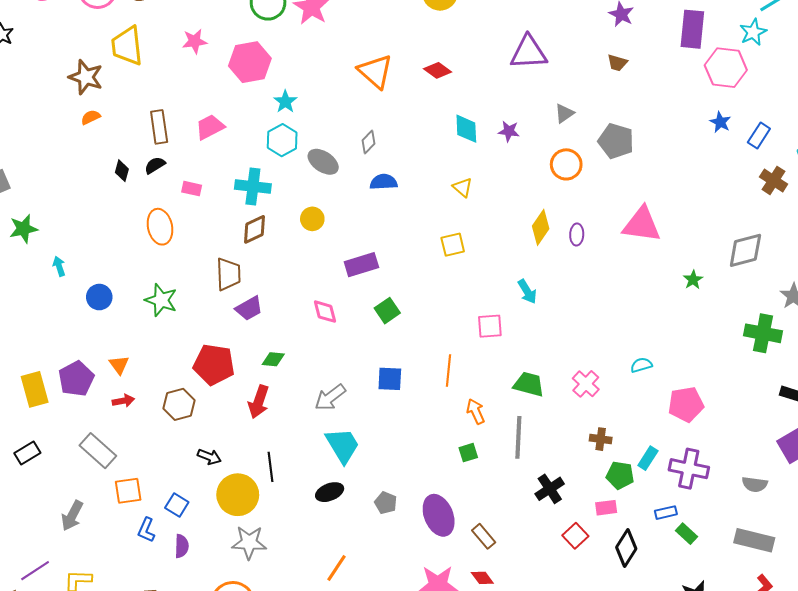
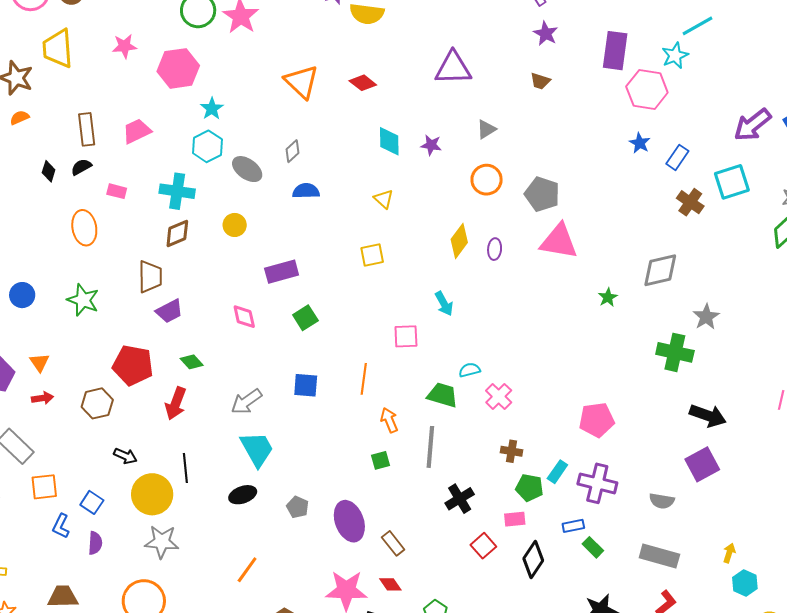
gray pentagon: (616, 141) -> (542, 194), moved
green diamond: (273, 359) -> (192, 362), turned 40
cyan semicircle: (641, 365) -> (470, 370), moved

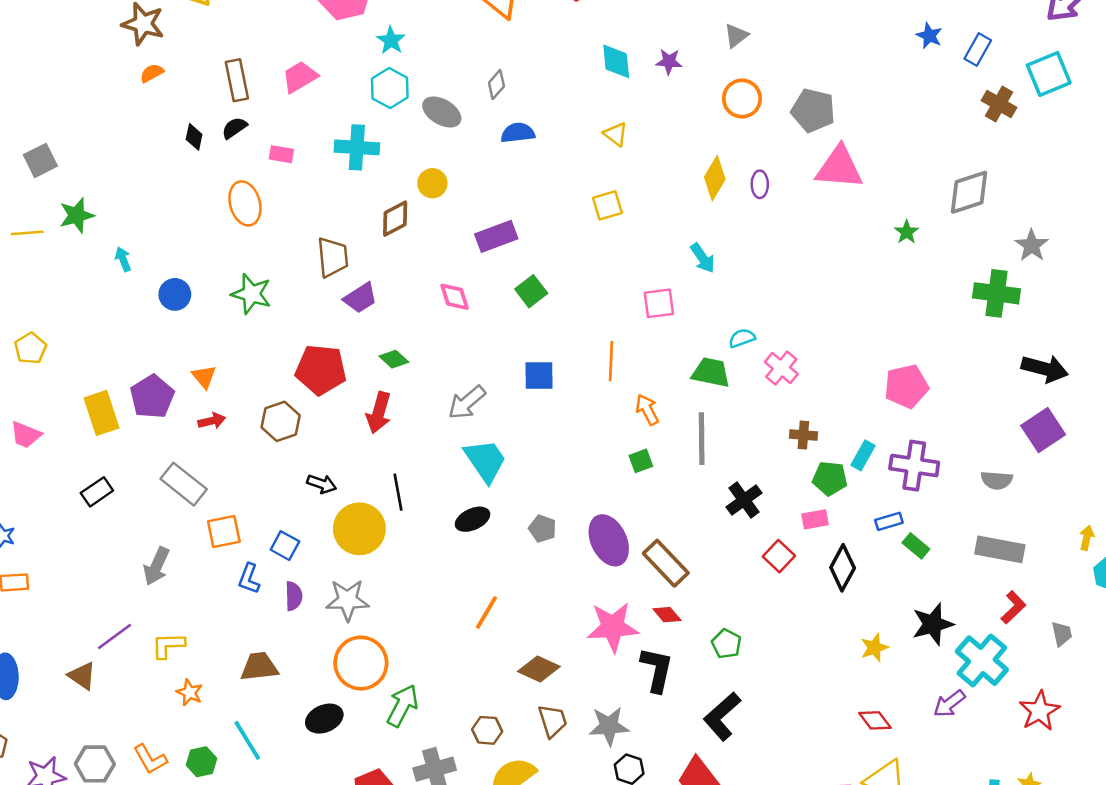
brown diamond: (177, 233) -> (395, 219), moved
gray star: (162, 542) -> (347, 600), moved
brown rectangle: (393, 543) -> (666, 563), size x1.5

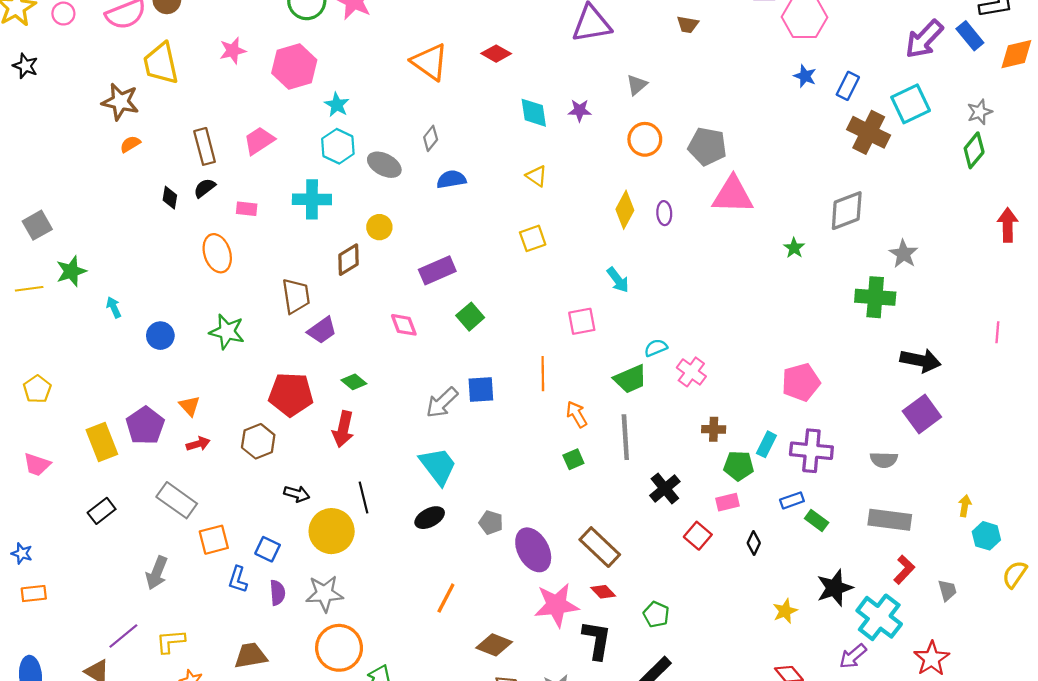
brown cross: (999, 104) -> (869, 132), size x1.4
green trapezoid: (711, 372) -> (630, 379), turned 148
gray arrow: (467, 402) -> (442, 403), moved
purple ellipse: (609, 540) -> (533, 550), moved
black diamond: (843, 568) -> (754, 543), size x0.6

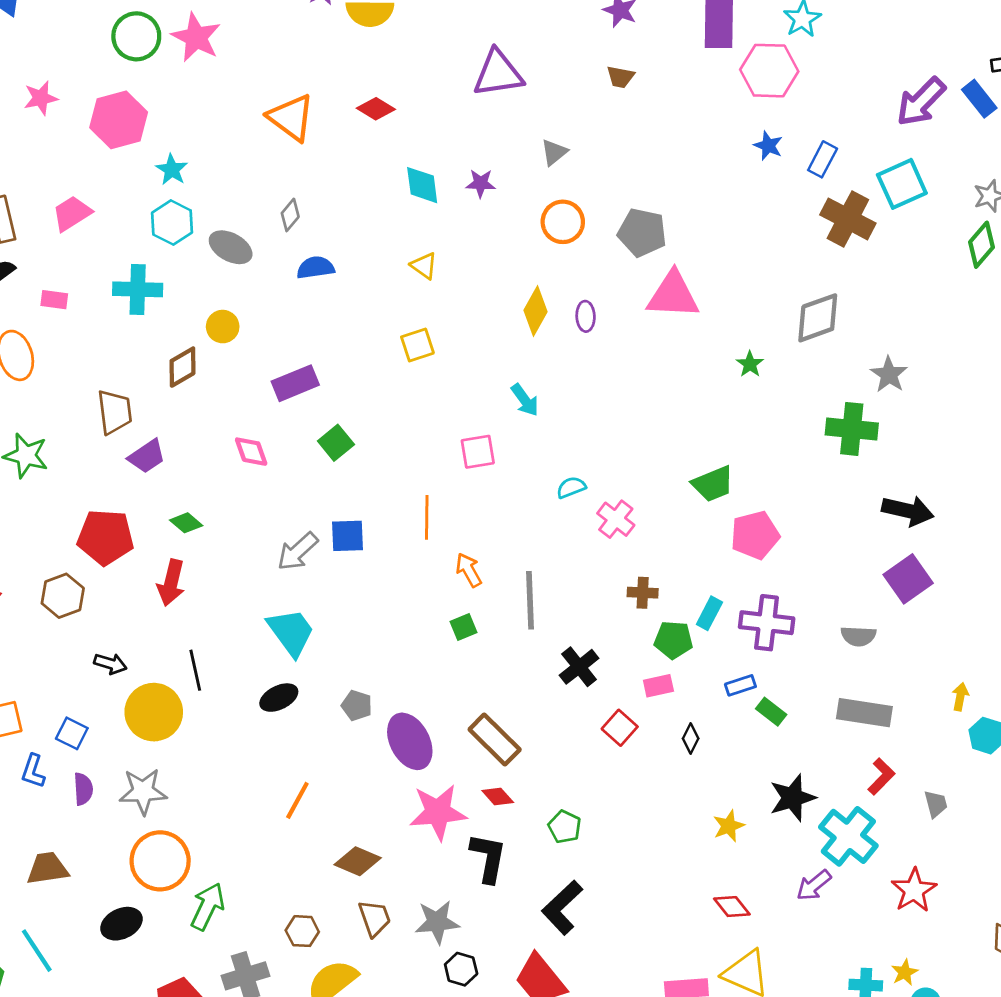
green trapezoid: (630, 379) -> (713, 484), moved

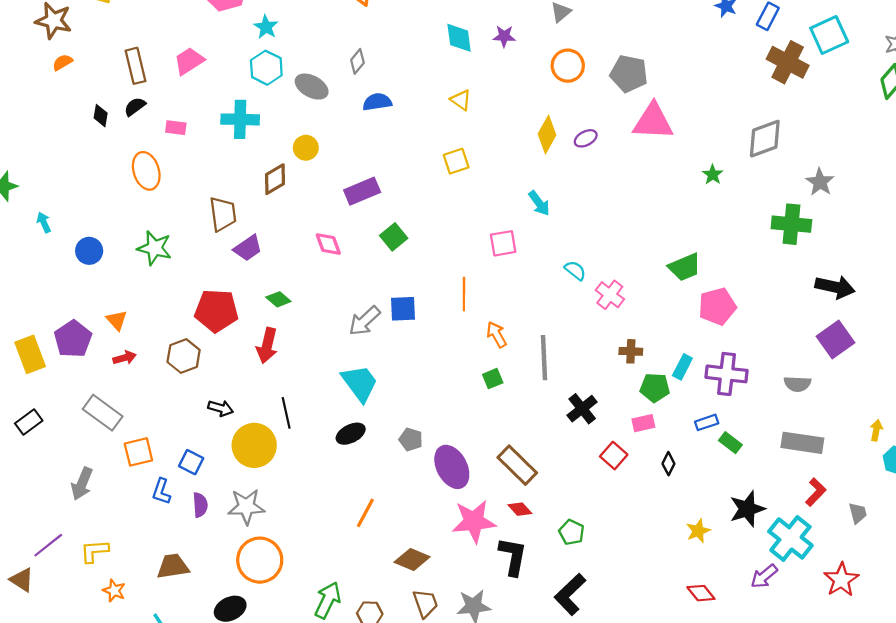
purple ellipse: (586, 316) -> (586, 138), turned 65
cyan semicircle: (571, 487) -> (575, 270), turned 60
green arrow: (208, 907) -> (328, 600), moved

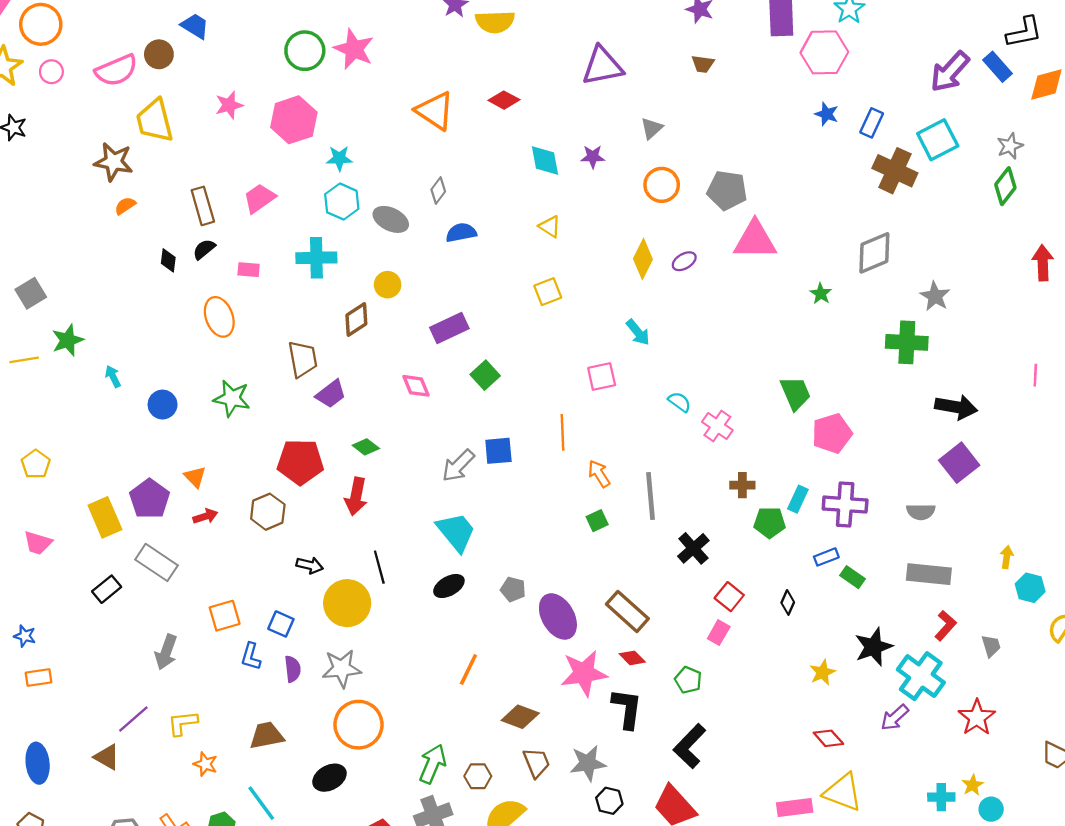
cyan star: (266, 27) -> (339, 158), turned -30
green trapezoid: (685, 267) -> (795, 393), turned -88
gray rectangle: (103, 413) -> (156, 562), moved
pink rectangle: (643, 423) -> (719, 633), moved, turned -45

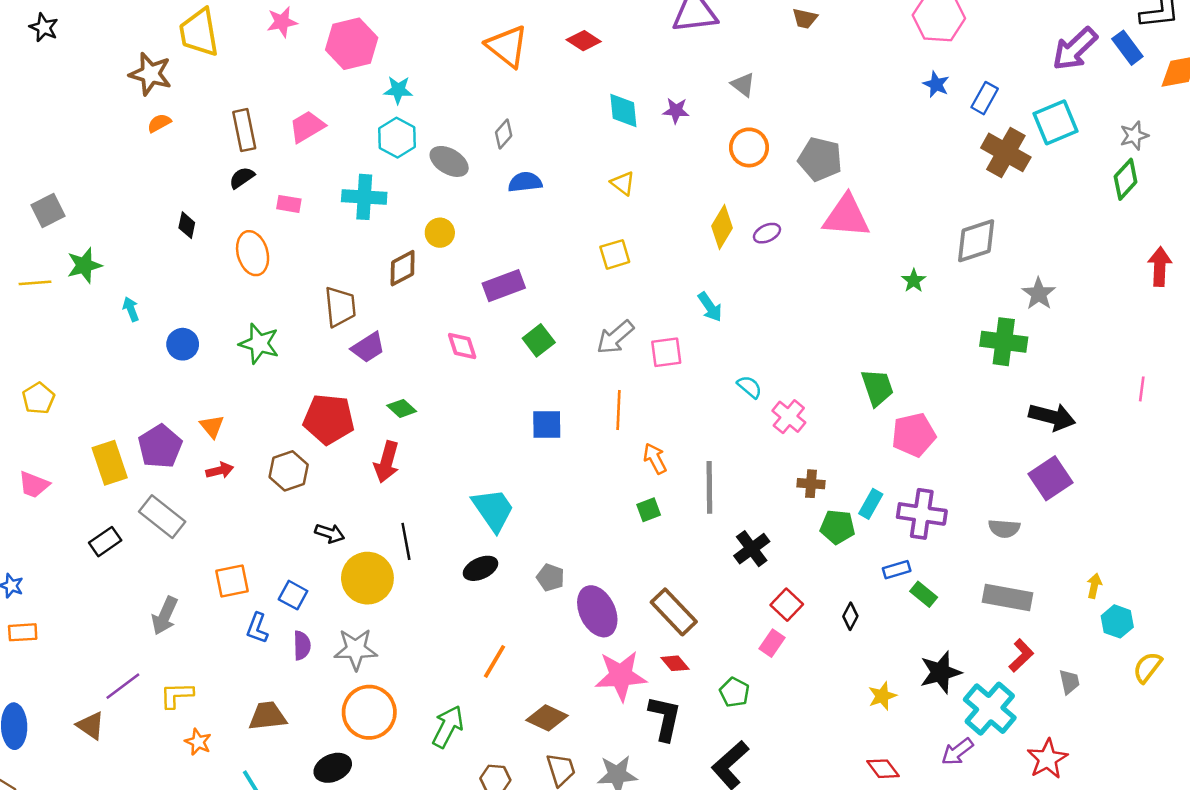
gray triangle: (652, 128) -> (743, 85), turned -45
black diamond: (168, 260) -> (187, 225), moved
gray arrow: (458, 466) -> (615, 337), moved
green arrow: (433, 764) -> (448, 727), moved

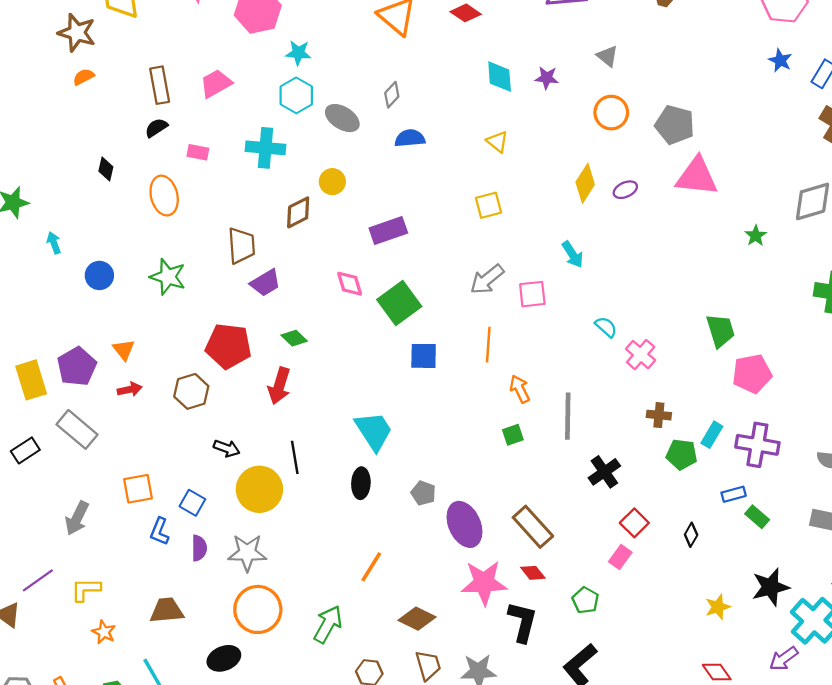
green square: (539, 340) -> (399, 303), moved, size x1.5
black ellipse: (481, 568) -> (361, 483), turned -64

